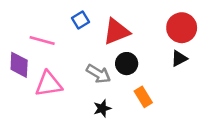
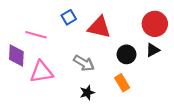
red triangle: (116, 32) -> (99, 27), turned 35
black circle: (127, 64) -> (126, 54), moved

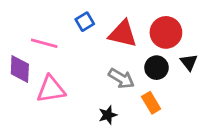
red circle: (155, 24) -> (166, 32), moved
black triangle: (153, 50) -> (189, 62), turned -40
gray arrow: (84, 63) -> (121, 78), moved

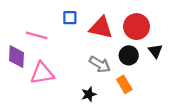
blue square: (85, 22) -> (70, 18), turned 32

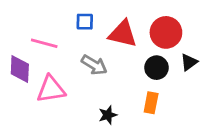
black triangle: (155, 51) -> (189, 62), turned 32
gray arrow: (100, 64) -> (94, 65), moved
orange rectangle: (124, 84) -> (151, 103), turned 42

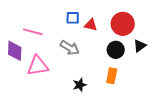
blue square: (85, 22) -> (73, 18), moved
red triangle: (123, 34) -> (91, 25), size x0.6

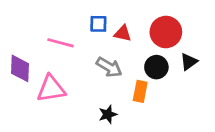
pink line: (33, 32) -> (61, 43), moved
gray arrow: (70, 48) -> (109, 67), moved
orange rectangle: (112, 76) -> (140, 91), moved

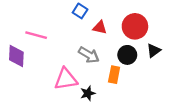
blue square: (98, 24) -> (80, 11), moved, turned 32
pink line: (61, 43) -> (36, 35), moved
pink triangle: (51, 89) -> (66, 79), moved

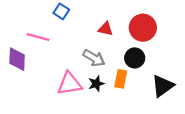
blue square: (80, 11) -> (61, 11), moved
black triangle: (154, 51) -> (163, 86), moved, size x1.5
black star: (88, 93) -> (96, 84), moved

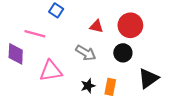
orange rectangle: (121, 79) -> (110, 87), moved
pink triangle: (69, 84) -> (51, 71), moved
black star: (96, 84) -> (88, 86), moved

